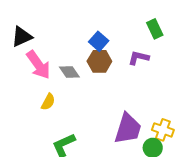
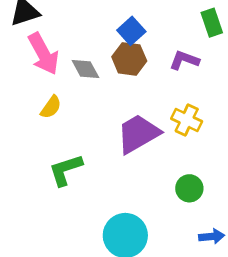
purple trapezoid: (128, 129) -> (138, 134), moved, turned -144
yellow cross: (163, 130) -> (187, 120), moved

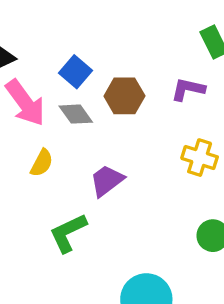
blue square: (131, 31) -> (76, 72), moved
purple trapezoid: (138, 134) -> (107, 181), moved, size x0.7

